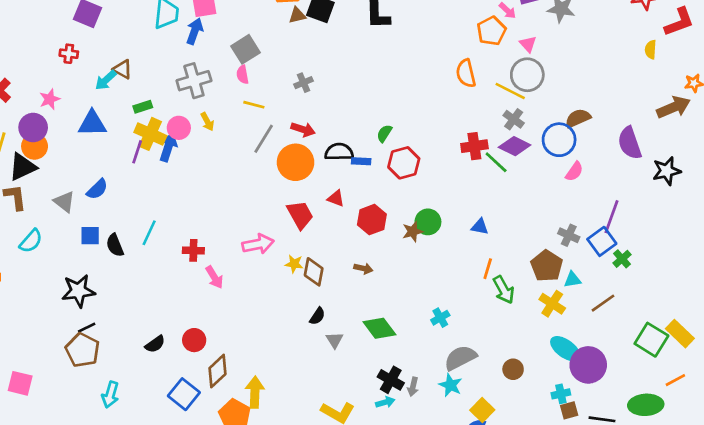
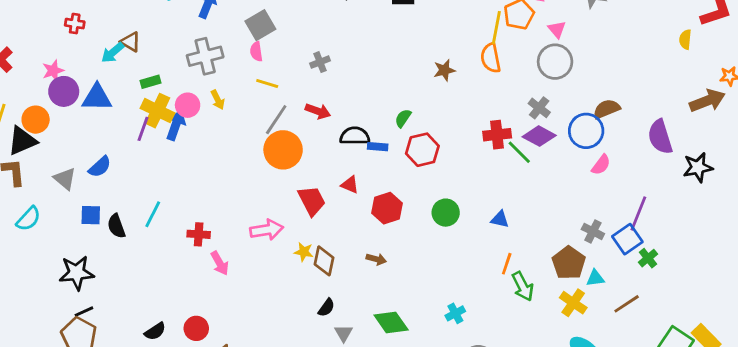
yellow line: (510, 91) -> (496, 28), moved, turned 72
purple circle: (33, 127) -> (64, 91), moved
orange circle: (296, 162) -> (283, 150), moved
brown star: (413, 232) -> (444, 70), moved

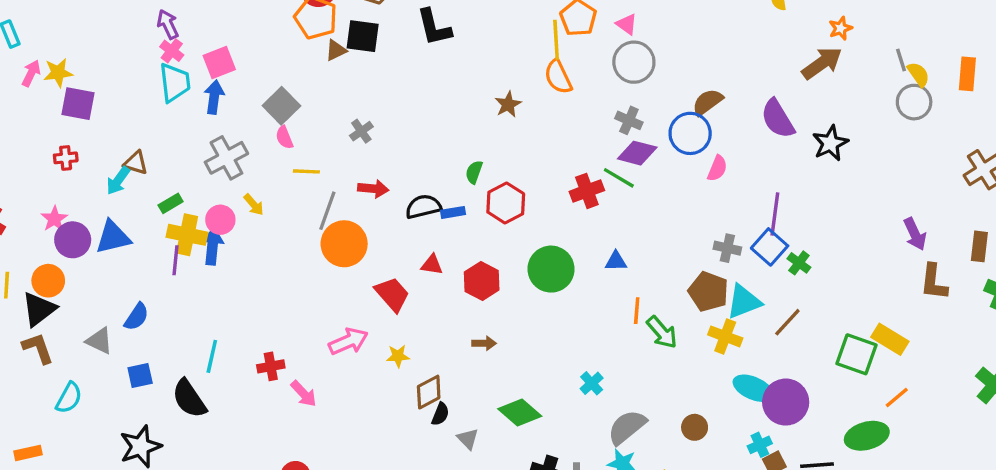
red cross: (497, 135) -> (587, 191), moved
green circle: (446, 213) -> (551, 269), size x1.4
black semicircle: (116, 226) -> (189, 399), moved, size x1.4
brown diamond: (324, 261) -> (429, 392), moved, turned 64
cyan triangle: (595, 278) -> (744, 302), size x1.6

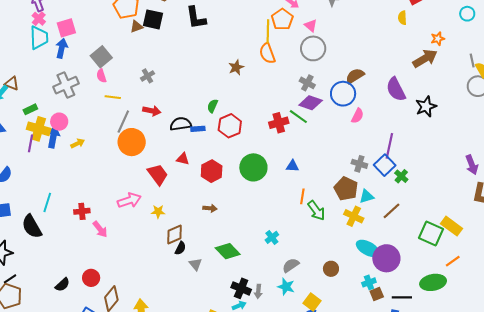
yellow arrow: (254, 205) -> (78, 143), moved, turned -80
cyan triangle: (744, 302) -> (367, 196), size x0.7
gray semicircle: (627, 427) -> (291, 265), size x0.7

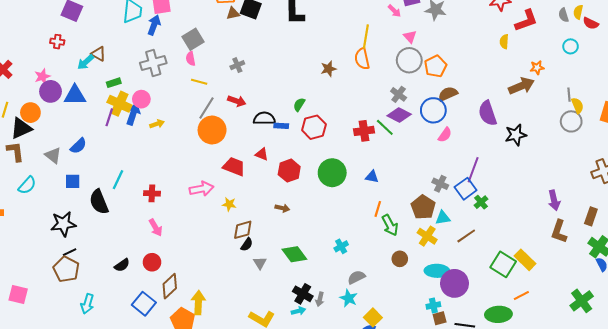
orange pentagon: (282, 19) -> (436, 66), moved
red trapezoid: (158, 174) -> (234, 167), turned -40
pink arrow: (100, 229) -> (156, 228), moved
cyan ellipse: (368, 248) -> (437, 271), turned -35
brown circle: (331, 269) -> (400, 259), moved

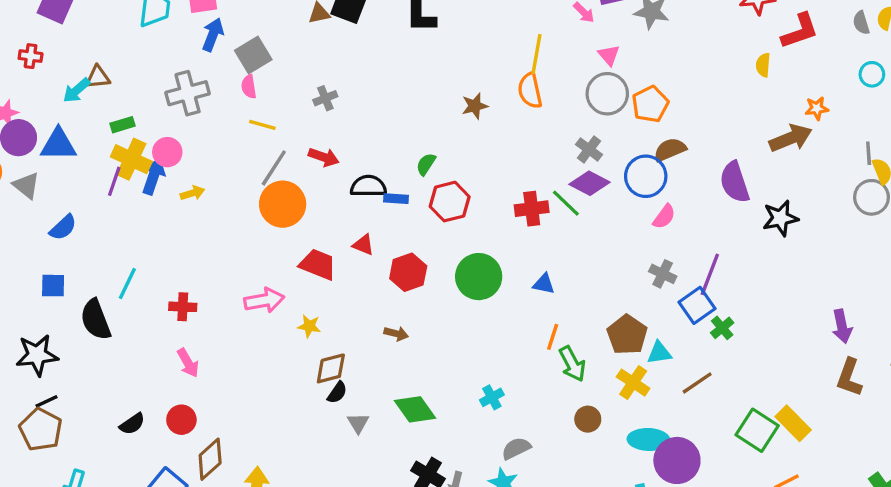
blue arrow: (154, 25) -> (213, 35), moved
brown triangle: (98, 54) -> (98, 77), turned -35
gray triangle: (53, 155) -> (26, 186), moved
gray cross: (440, 184) -> (663, 274), moved

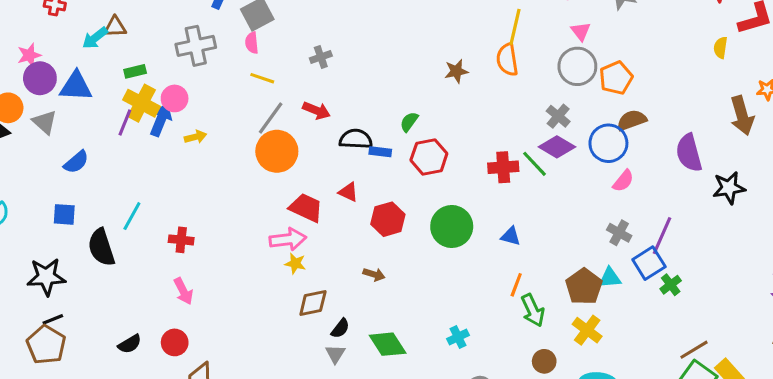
brown arrow: (791, 138) -> (742, 115), turned 93
pink arrow: (264, 300) -> (288, 239), moved
cyan triangle: (659, 353) -> (610, 278), moved
brown line: (697, 383) -> (694, 350), moved
black semicircle: (337, 393) -> (340, 328), moved

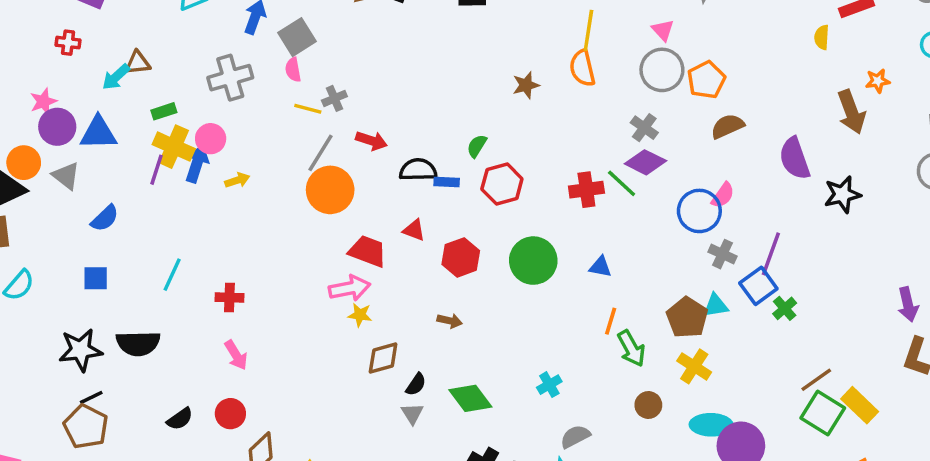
gray cross: (321, 57) -> (334, 98), moved
blue circle: (608, 143) -> (699, 211), moved
black semicircle: (101, 247) -> (138, 343), moved, turned -69

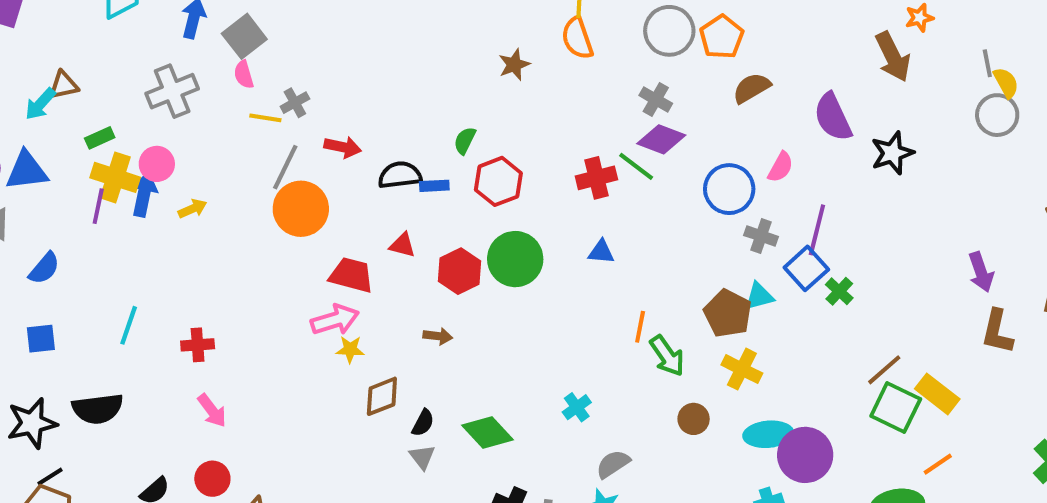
pink semicircle: (723, 195) -> (781, 167), moved
green circle: (533, 261) -> (515, 259), moved
blue triangle: (600, 267) -> (601, 252), moved
brown arrow: (450, 321) -> (438, 336), moved

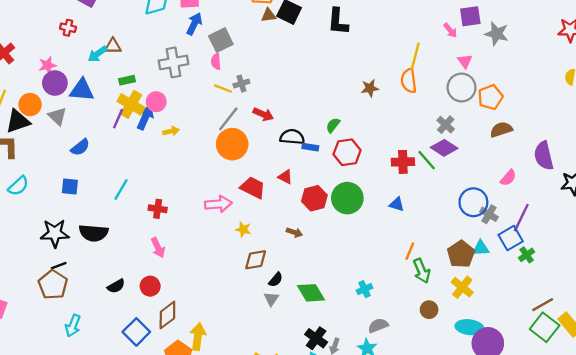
blue circle: (729, 189) -> (473, 202), moved
pink arrow: (335, 320) -> (218, 204), moved

